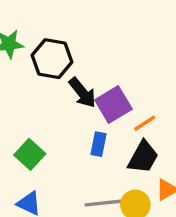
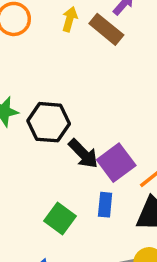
green square: (30, 154) -> (60, 219), moved

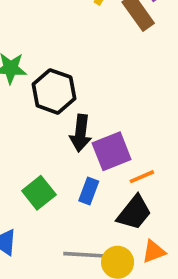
black arrow: (83, 154) -> (81, 133), turned 36

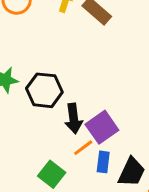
orange line: (142, 177) -> (83, 148), moved
blue rectangle: (89, 191) -> (103, 162), moved

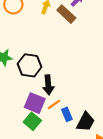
purple square: (102, 127) -> (35, 103), moved, turned -35
blue rectangle: (103, 162) -> (67, 114), turned -32

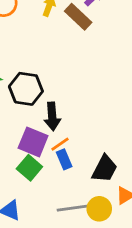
blue rectangle: (67, 114) -> (64, 159), moved

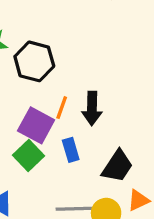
black arrow: (52, 116) -> (92, 108), moved
orange line: (60, 144) -> (62, 108), moved, turned -42

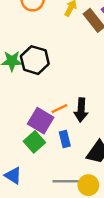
black hexagon: (34, 61) -> (35, 60), moved
orange line: (62, 108) -> (59, 109), turned 42

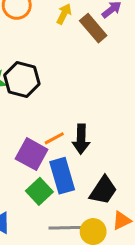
blue rectangle: (65, 139) -> (62, 176), size x1.6
green square: (34, 142) -> (39, 191), moved

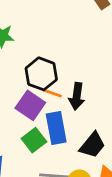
black hexagon: (22, 79) -> (41, 74), moved
orange line: (54, 138) -> (52, 93), turned 42

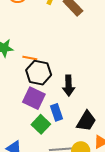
orange line: (52, 93) -> (30, 58), moved
blue rectangle: (56, 128) -> (56, 112), size x0.7

